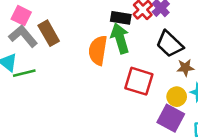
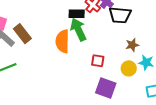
black trapezoid: (170, 44) -> (120, 15), moved, turned -30
red square: (139, 81) -> (98, 61), size x0.6
purple square: (171, 118) -> (106, 88), moved

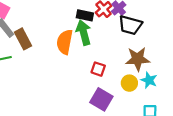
brown rectangle: (22, 34) -> (23, 39), moved
brown star: (132, 45) -> (138, 59), size x1.6

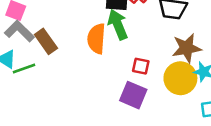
yellow circle: (129, 83) -> (180, 78), size x1.6
purple square: (101, 99) -> (133, 95), moved

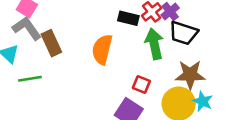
green arrow: (118, 25) -> (154, 44), moved
green line: (24, 69) -> (30, 79), moved

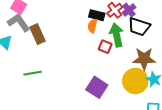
orange semicircle: (102, 49) -> (92, 26), moved, size x0.6
green line: (30, 79) -> (33, 73), moved
red square: (141, 85) -> (105, 47), moved

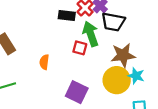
orange semicircle: (92, 26) -> (44, 62), moved

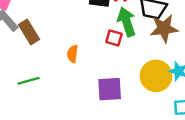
brown star: (123, 55) -> (164, 28), moved
purple square: (77, 92) -> (110, 89), turned -30

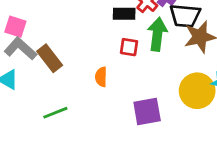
green arrow: (127, 22) -> (157, 34), turned 32
red square: (114, 38) -> (129, 47), moved

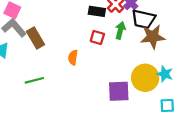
green arrow: (157, 34) -> (120, 30), size x0.7
purple square: (147, 112) -> (119, 91), moved

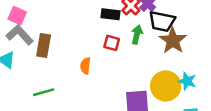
brown star: (153, 37) -> (173, 40), turned -30
brown rectangle: (35, 38) -> (44, 45), turned 42

